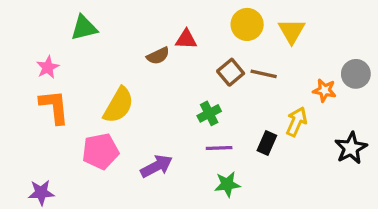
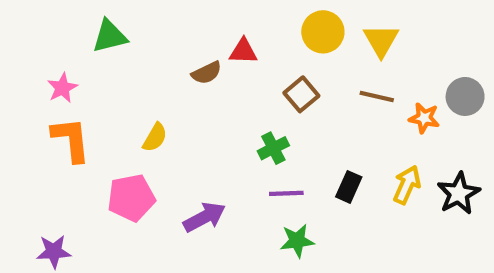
brown line: (264, 74) -> (377, 96), moved
yellow semicircle: (119, 105) -> (155, 137), size x0.6
yellow arrow: (297, 122) -> (407, 185), moved

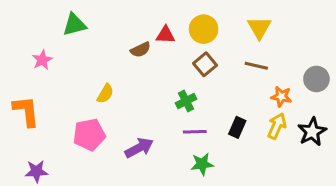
yellow circle: (323, 32) -> (204, 29), moved
gray circle: (465, 96) -> (316, 79), moved
orange star: (424, 118) -> (281, 97), moved
orange L-shape: (71, 140) -> (26, 111), moved

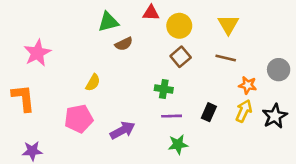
green triangle: (75, 25) -> (108, 22), moved
red triangle: (165, 35) -> (151, 13), moved
pink star: (42, 60) -> (37, 53), size x1.5
green cross: (186, 101) -> (164, 89), turned 36

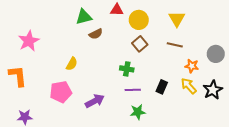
yellow arrow: (244, 111) -> (189, 86), turned -66

